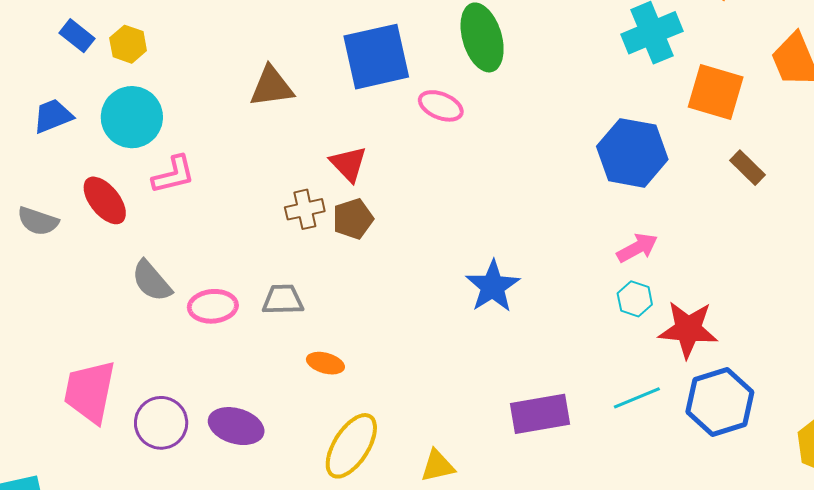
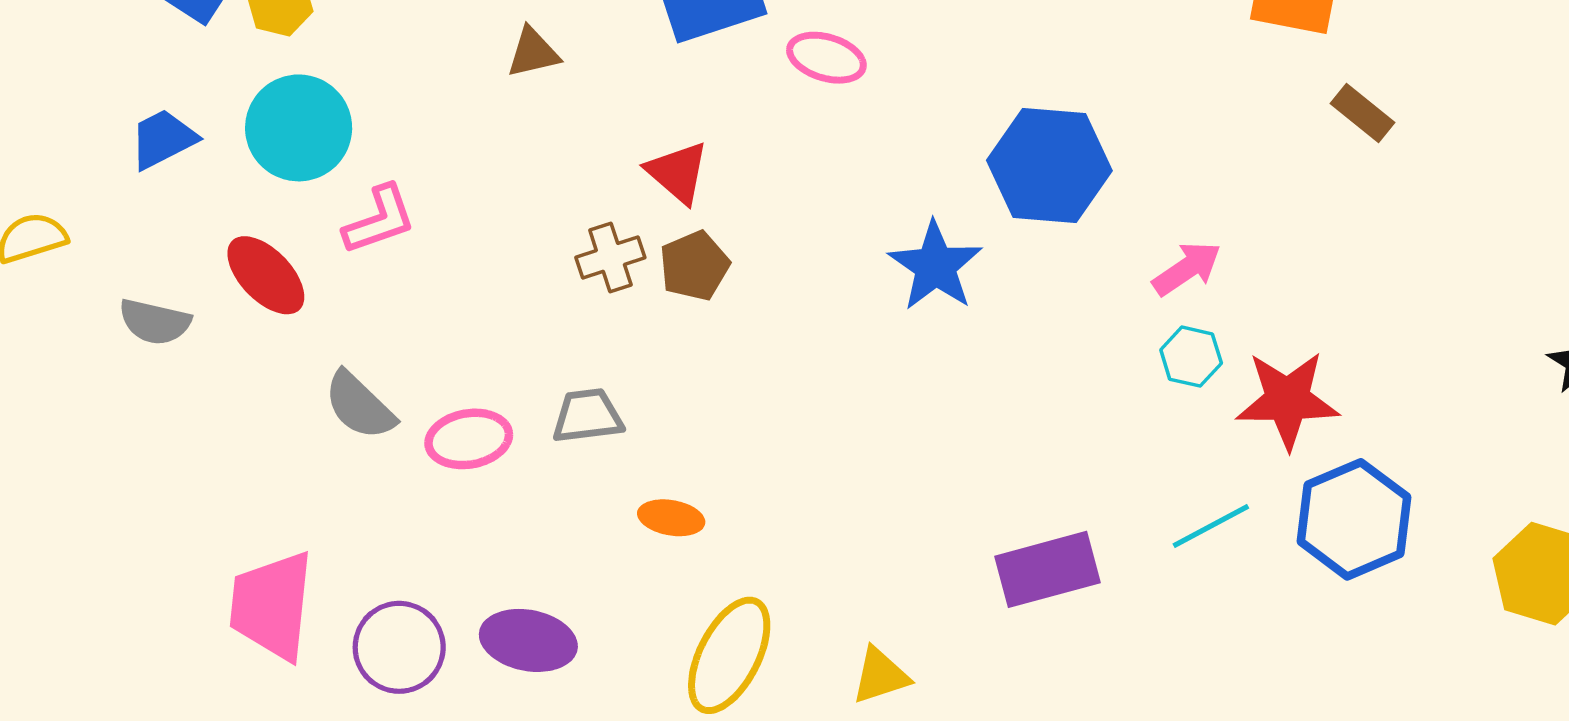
brown triangle: (272, 87) -> (533, 53), size x0.7
blue hexagon: (632, 153) -> (1049, 166), moved
blue star: (493, 286) -> (935, 266), moved

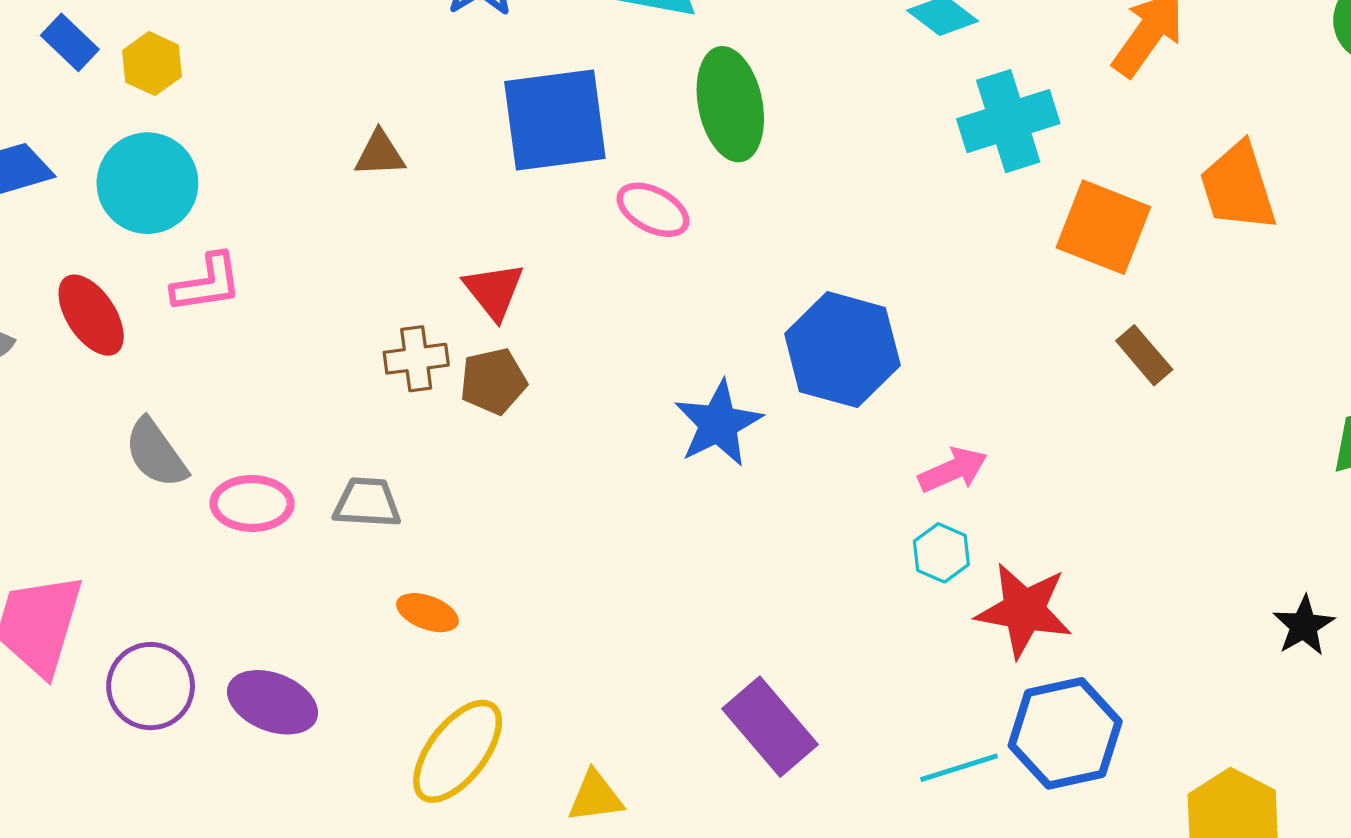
cyan line: (1211, 526) -> (959, 768), moved
purple rectangle: (1047, 569) -> (770, 727), turned 54

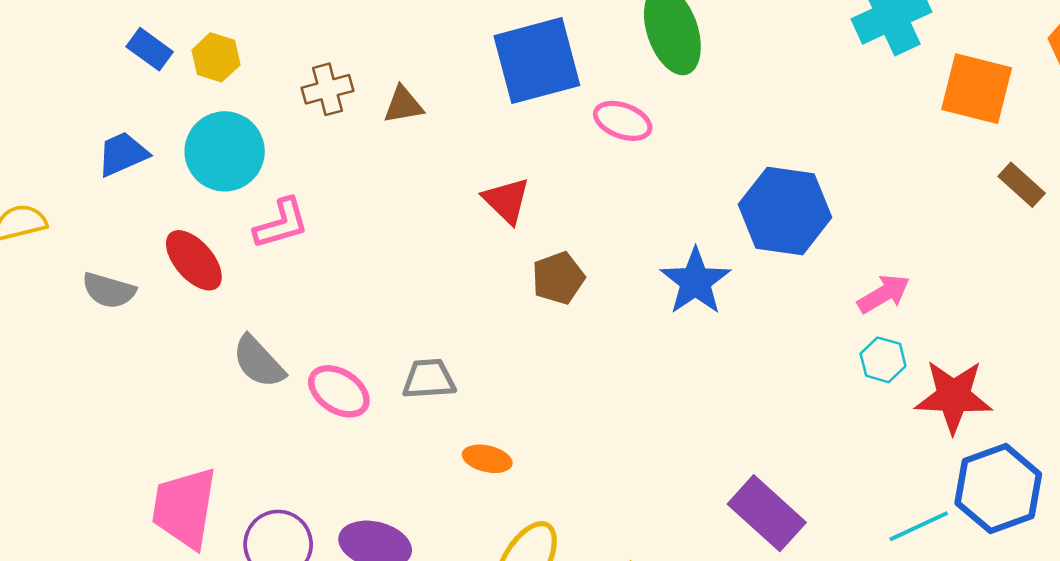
brown cross: (416, 359) -> (328, 89), moved
brown pentagon: (493, 381) -> (558, 278), moved
pink ellipse: (252, 504) -> (339, 391), turned 40

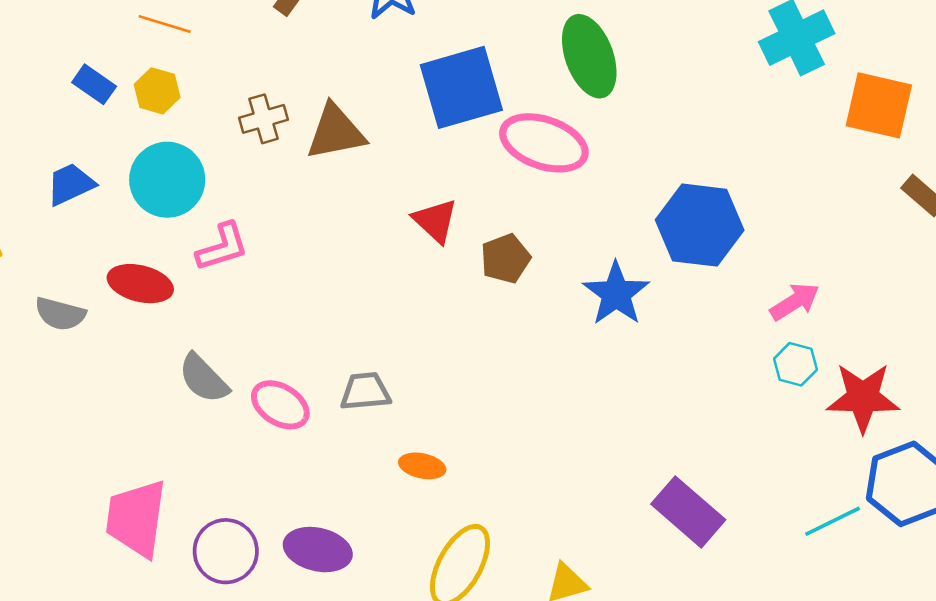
brown triangle: (403, 105) -> (336, 132), size x1.6
pink ellipse: (623, 121) -> (544, 143), size x1.6
red ellipse: (194, 260) -> (140, 284), turned -34
brown pentagon: (558, 278) -> (506, 259), moved

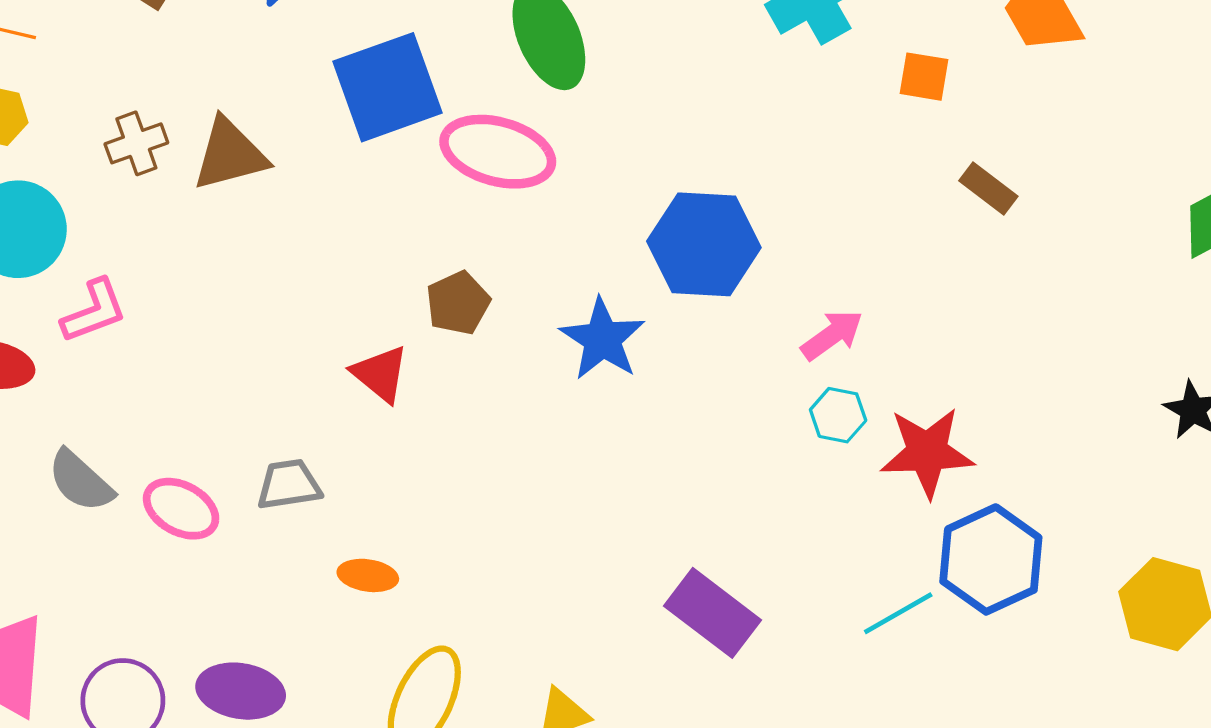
orange square: (879, 105) -> (924, 77), size x0.6
red triangle: (435, 221) -> (380, 374), moved

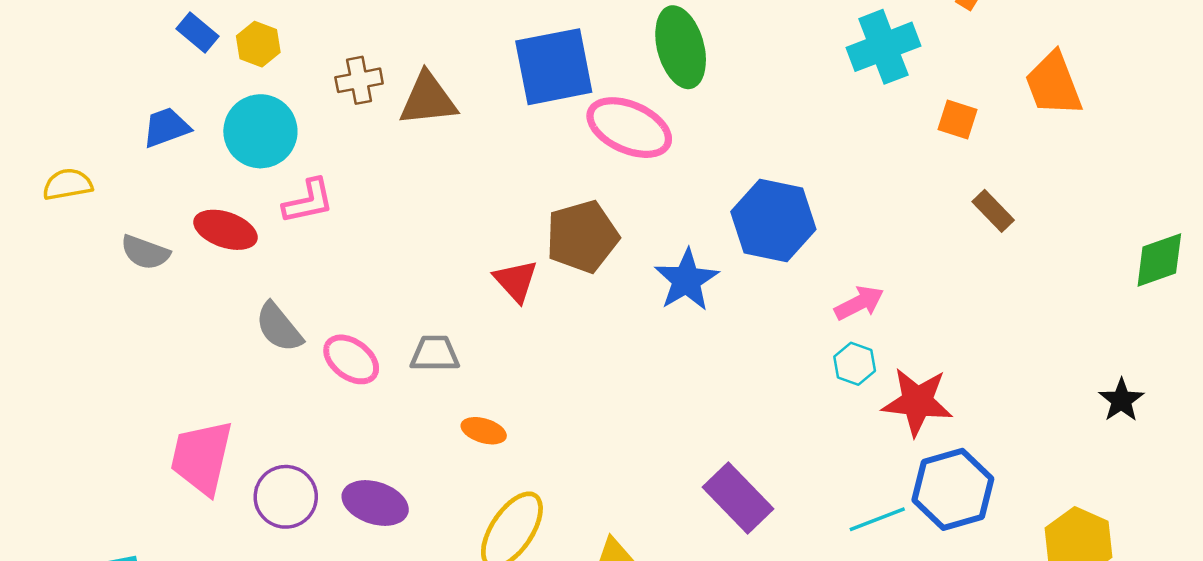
brown pentagon: (458, 303) -> (582, 237), size x1.5

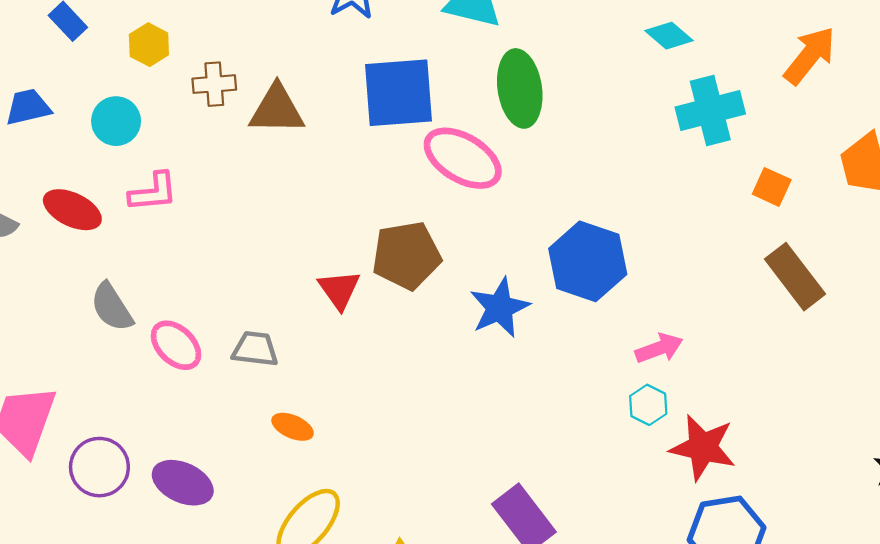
yellow hexagon: (258, 44) -> (149, 45), moved
cyan circle: (260, 131) -> (116, 121), size x0.7
brown rectangle: (993, 211) -> (795, 277), size x1.6

